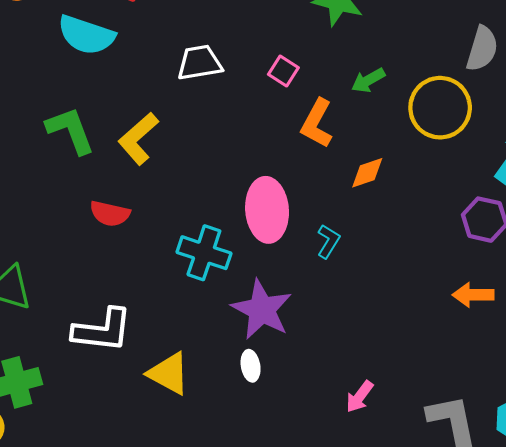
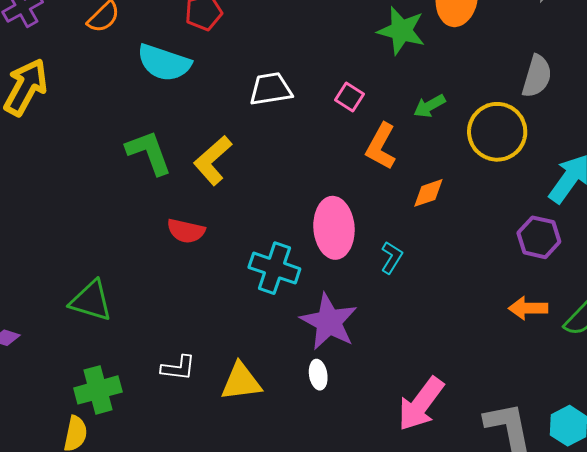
white L-shape: (102, 330) -> (178, 368), moved, size x0.6
yellow triangle: (169, 373) -> (241, 382), turned -36
pink arrow: (360, 397) -> (421, 404), size x1.8

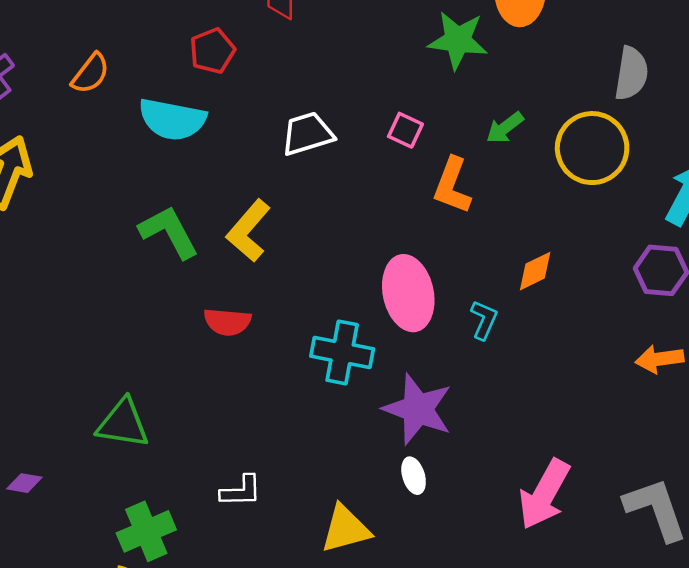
orange diamond: (428, 193) -> (535, 271), moved
yellow triangle: (241, 382) -> (345, 529), moved

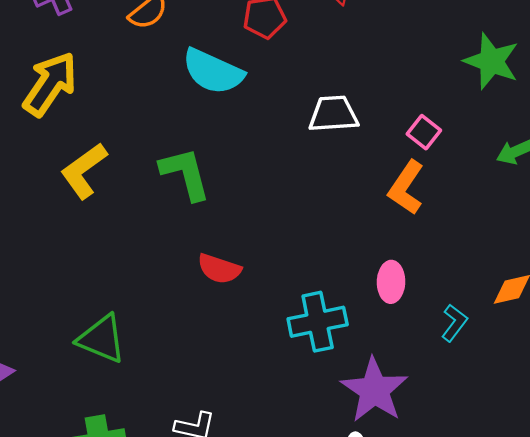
orange L-shape: (452, 185) -> (406, 188), moved
yellow L-shape: (248, 231) -> (84, 171), moved
pink ellipse: (408, 293) -> (391, 282), size x0.6
cyan cross: (342, 352) -> (318, 322), turned -36

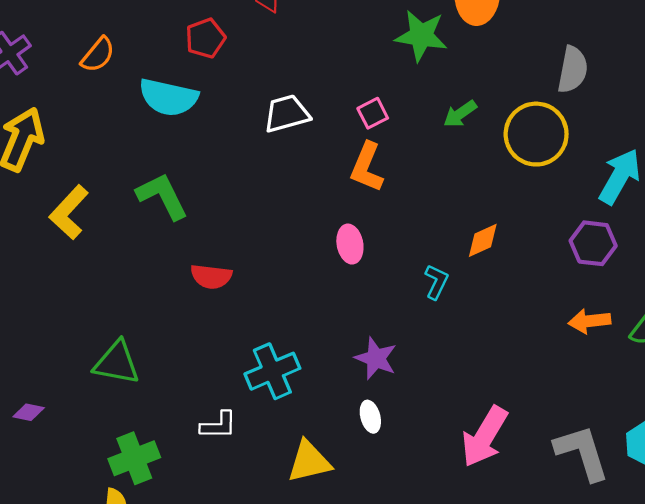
pink square: (424, 132) -> (373, 113), turned 36
pink ellipse: (391, 282) -> (350, 244), moved
cyan cross: (318, 322) -> (272, 371), moved
purple star: (374, 390) -> (376, 358), size x0.7

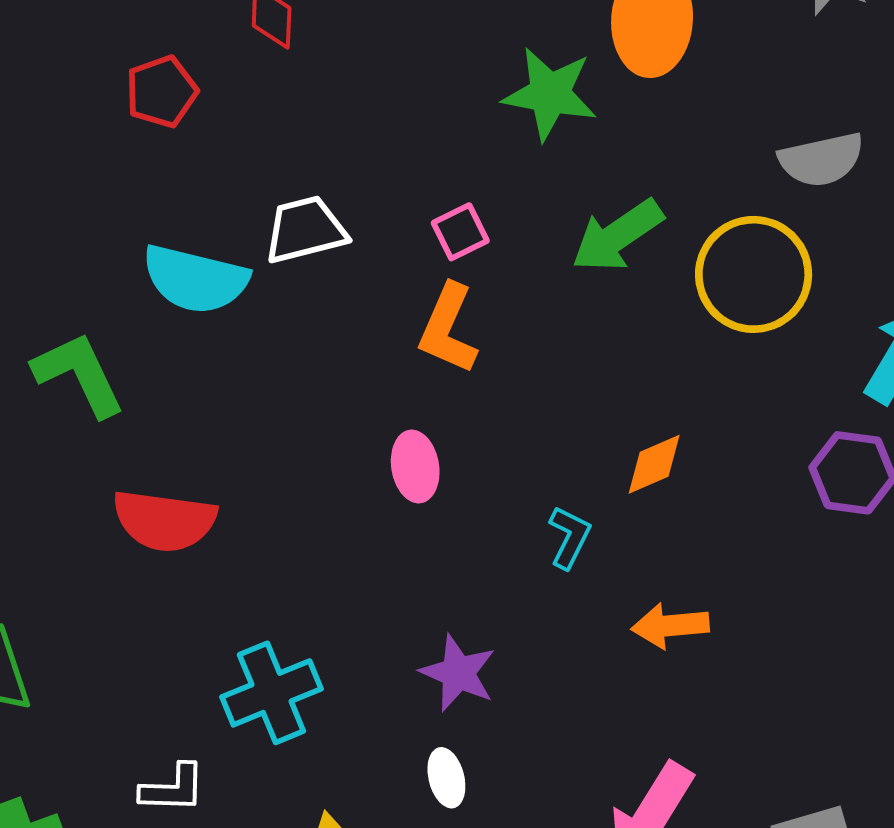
gray semicircle: (573, 70) -> (821, 160), turned 66
cyan semicircle: (168, 97) -> (195, 279), moved
green arrow: (460, 114) -> (617, 236), size x1.5
red semicircle: (211, 277) -> (164, 521), size x1.4
orange arrow: (589, 321) -> (670, 626), moved

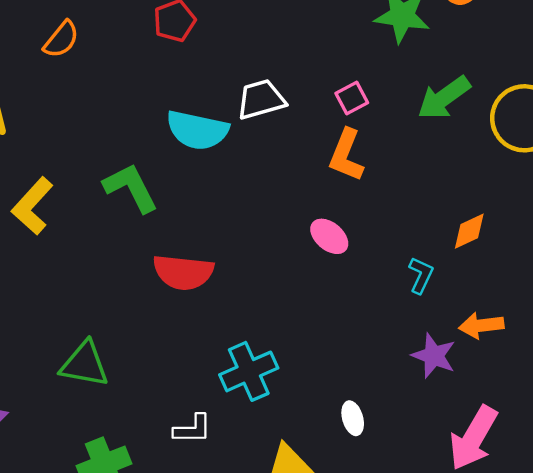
pink ellipse: (415, 466) -> (329, 236), turned -39
purple star: (458, 673) -> (434, 356), moved

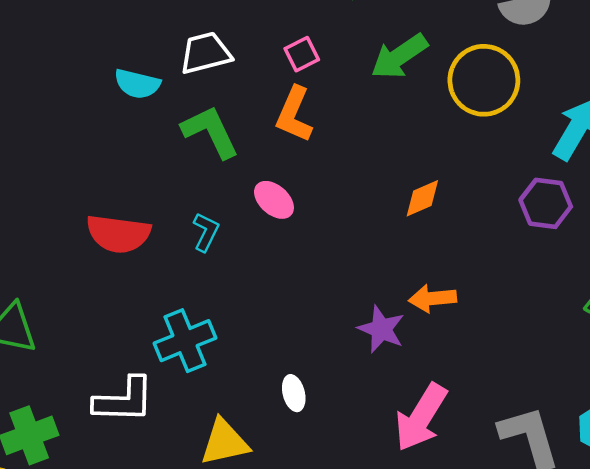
cyan semicircle: (197, 130) -> (137, 84), size x0.7
green L-shape: (131, 188) -> (210, 132), moved
cyan L-shape: (421, 275) -> (206, 232), moved
white L-shape: (193, 429) -> (124, 400), size x1.5

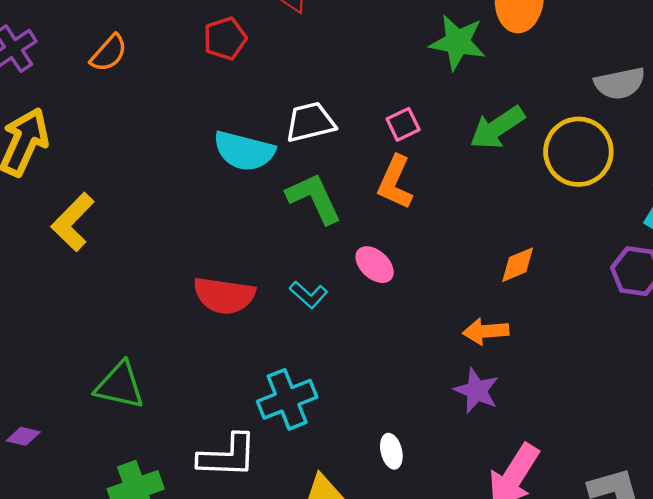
cyan semicircle: (137, 84) -> (244, 151), size x1.4
cyan L-shape: (206, 232) -> (308, 295), turned 105
orange arrow: (432, 298) -> (486, 331), moved

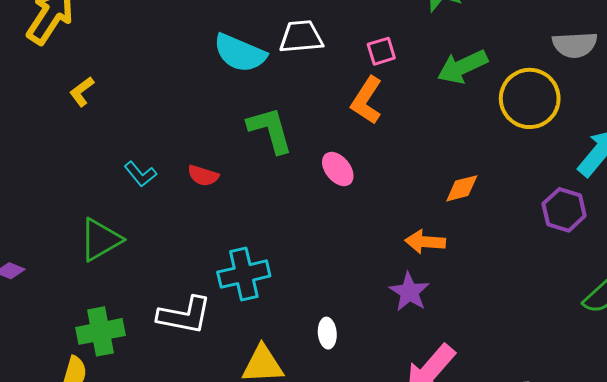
green L-shape: (314, 198) -> (270, 130), moved
yellow L-shape: (73, 222) -> (82, 91), size x0.6
red semicircle: (224, 295) -> (203, 176), size x0.6
cyan L-shape: (308, 295) -> (140, 174), moved
green triangle: (120, 385) -> (100, 240), turned -51

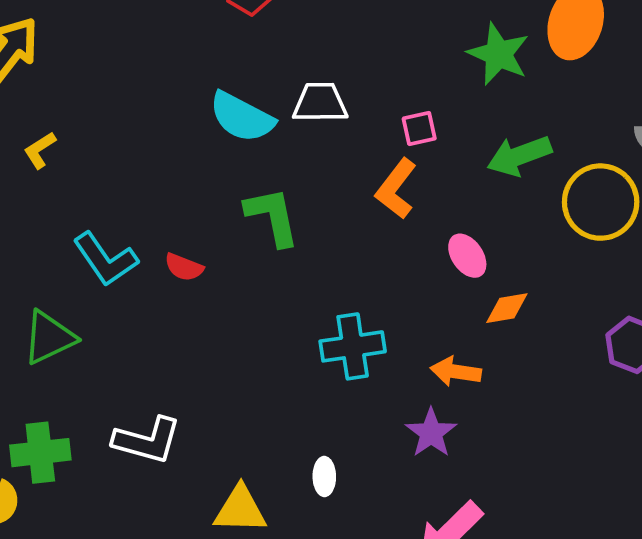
pink ellipse: (338, 169) -> (467, 256), moved
cyan L-shape: (140, 174) -> (105, 259), size x1.6
cyan cross: (244, 274) -> (353, 346), moved

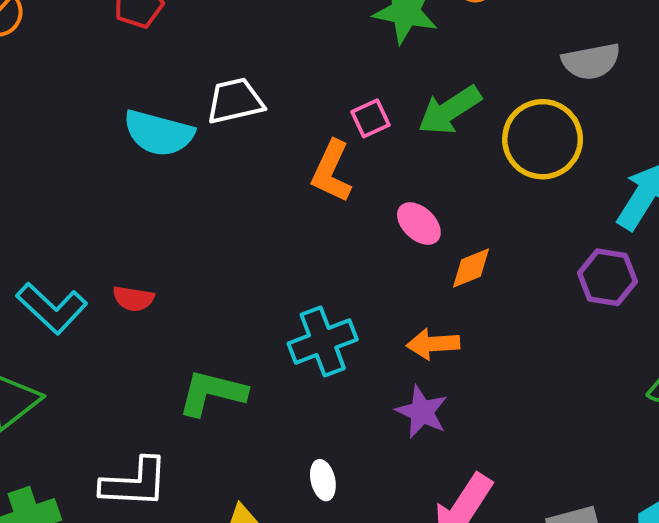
pink square: (419, 128) -> (371, 118), moved
green L-shape: (272, 216) -> (212, 393), moved, turned -52

